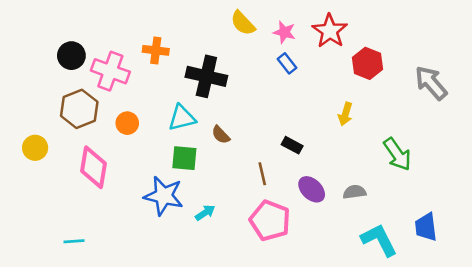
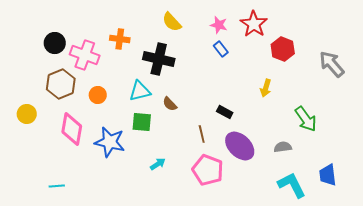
yellow semicircle: (243, 23) -> (172, 22), moved
purple ellipse: (312, 189) -> (240, 146), size x1.4
gray semicircle: (354, 192) -> (283, 147), moved
blue star: (164, 196) -> (110, 142), moved

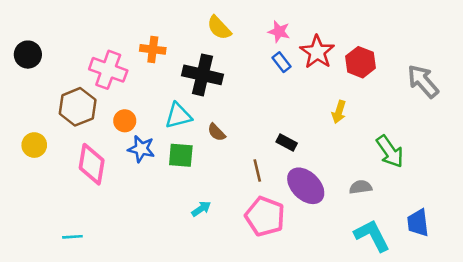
red star: (254, 24) -> (317, 52), moved
black circle: (55, 43) -> (28, 55), moved
blue star: (110, 142) -> (141, 149), moved, size x0.7

